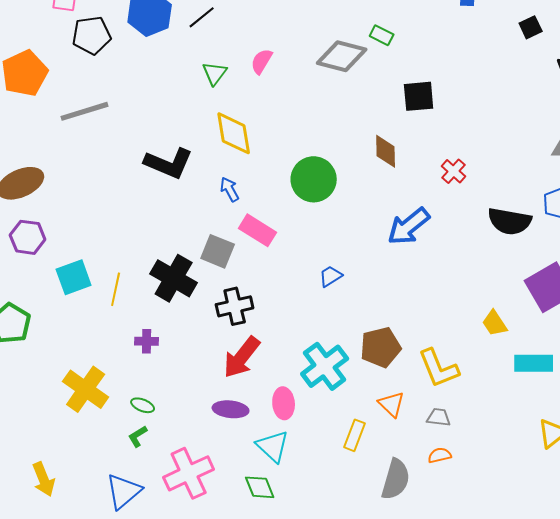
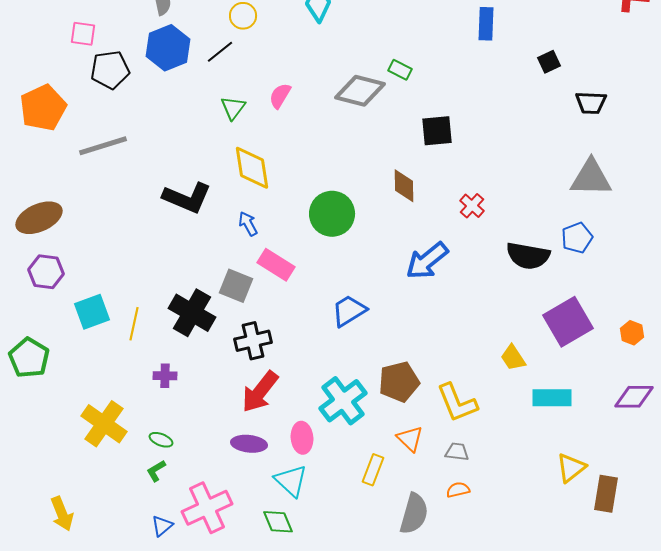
blue trapezoid: (331, 276) -> (349, 311), size x1.5
blue triangle: (124, 491) -> (162, 526), moved, size x0.6

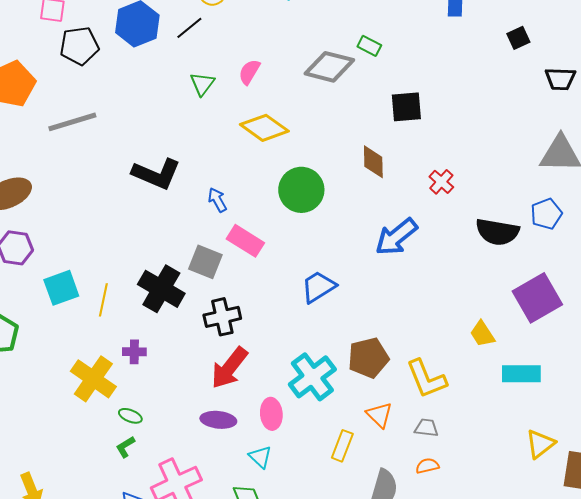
yellow diamond: (252, 168) -> (264, 128), moved, turned -45
yellow cross: (104, 424) -> (93, 379), moved
cyan triangle: (291, 481) -> (260, 457), size x0.7

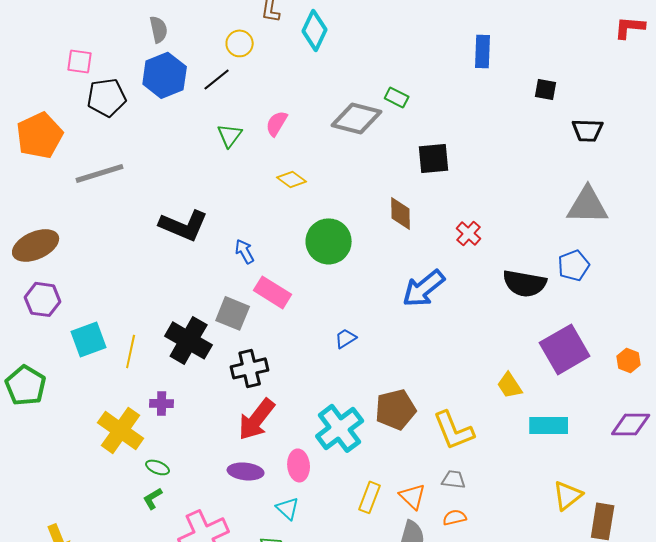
black square: (518, 38) -> (546, 89), turned 35
yellow diamond: (264, 128) -> (292, 179), size x0.6
blue trapezoid: (318, 287) -> (346, 338), size x0.6
orange triangle: (379, 415) -> (413, 496), moved

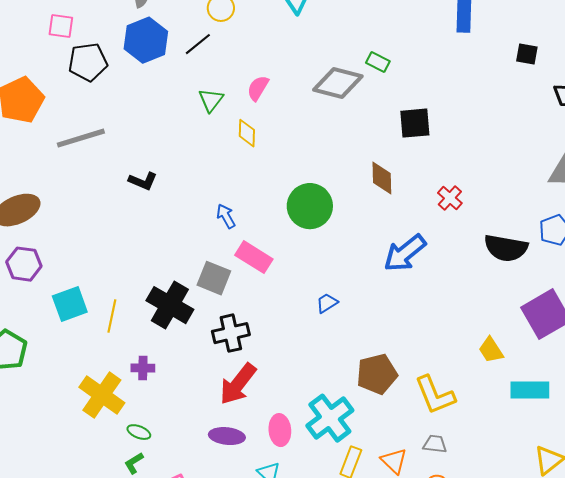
yellow diamond: (292, 179) -> (247, 133), moved, turned 56
black L-shape: (184, 225) -> (143, 181), moved, size x0.6
cyan cross: (340, 428) -> (330, 418), moved

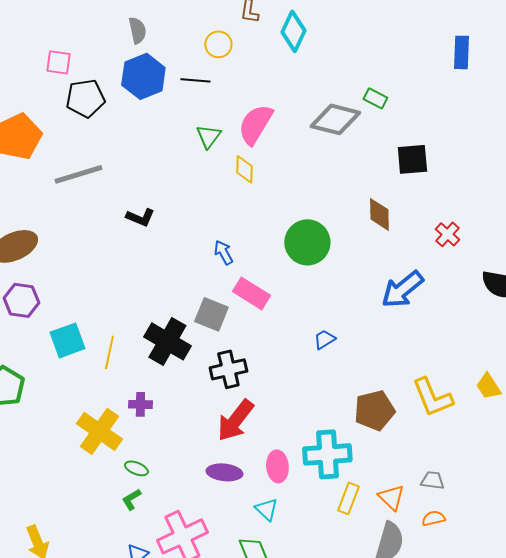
black line: (198, 44) -> (195, 80), turned 44
pink semicircle: (258, 88) -> (255, 124), size x1.6
yellow L-shape: (435, 395) -> (432, 397), moved
cyan cross: (330, 418) -> (327, 454), turned 33

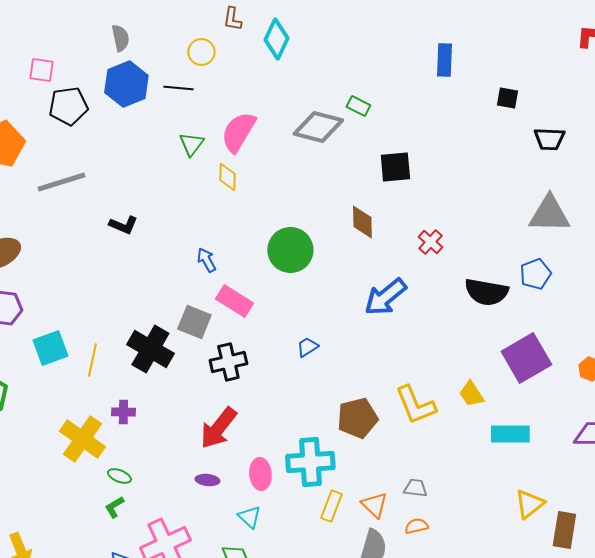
black cross: (228, 369) -> (228, 362), moved
purple ellipse: (224, 472) -> (207, 480), size x0.7

